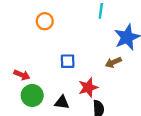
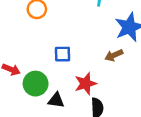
green circle: (32, 95) -> (36, 84), moved

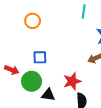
blue square: (63, 54) -> (40, 57), moved

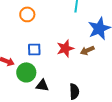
red star: (72, 81) -> (65, 48), moved

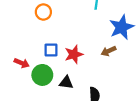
red star: (65, 48) -> (74, 54), moved
black triangle: (42, 85) -> (66, 83), moved

